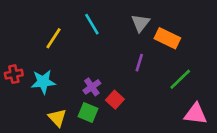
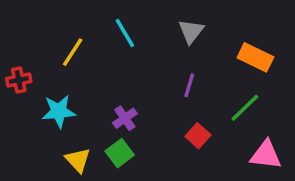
orange rectangle: (167, 38) -> (255, 57), moved
red cross: (14, 74) -> (19, 80), moved
red square: (115, 100) -> (198, 136), moved
green square: (88, 113) -> (120, 153), turned 30

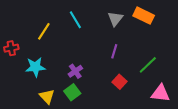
orange rectangle: (255, 57) -> (144, 16), moved

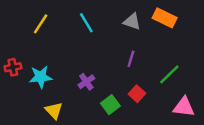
gray triangle: (115, 19) -> (132, 22), turned -49
yellow line: (44, 31) -> (41, 24), moved
red cross: (11, 48) -> (13, 67), moved
green square: (72, 92) -> (110, 105), moved

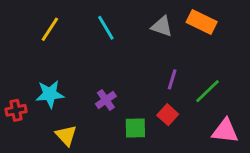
purple line: (131, 59) -> (172, 79), moved
red cross: (13, 67) -> (16, 110), moved
green square: (110, 105) -> (135, 128), turned 36

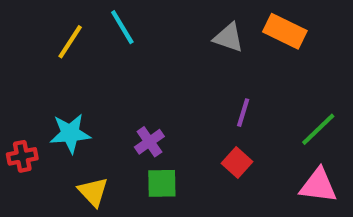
cyan line: (106, 28) -> (122, 27), moved
green line: (207, 91) -> (318, 129), moved
green square: (135, 128) -> (162, 183), moved

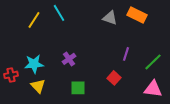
purple line: (243, 113) -> (126, 54), moved
purple cross: (149, 142) -> (69, 59), moved
yellow triangle: (93, 192) -> (38, 86), moved

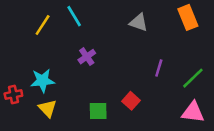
orange rectangle: (137, 15) -> (188, 17), moved, turned 42
purple cross: (69, 59) -> (87, 57), moved
red square: (114, 78) -> (131, 101), moved

